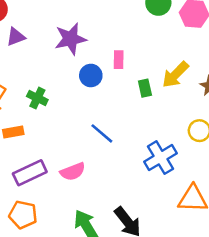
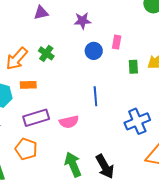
purple star: (71, 39) -> (83, 21), size x0.7
green cross: (37, 98) -> (46, 53), moved
blue line: (102, 133) -> (95, 96), turned 36

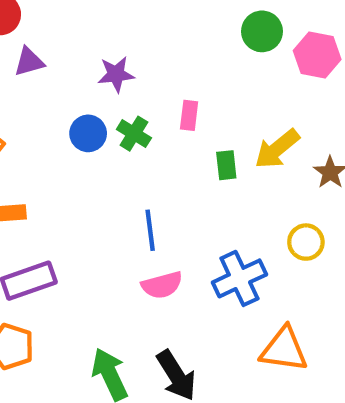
blue circle: (94, 51) -> (88, 133), moved
green cross: (46, 53) -> (134, 134), moved
pink semicircle: (69, 122) -> (162, 285), moved

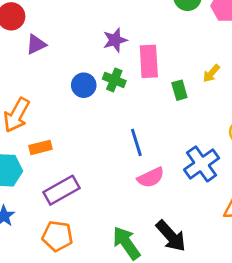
purple star: (116, 74) -> (115, 40), moved
pink rectangle: (189, 115) -> (149, 61), size x1.6
yellow arrow: (277, 149) -> (211, 73), size x0.6

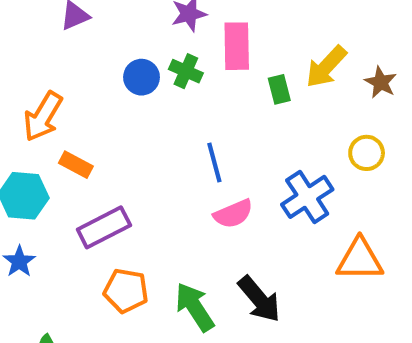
yellow arrow: (211, 73) -> (326, 67), size x1.6
orange rectangle: (41, 147) -> (76, 165), turned 40
orange pentagon: (57, 236) -> (126, 291), moved

